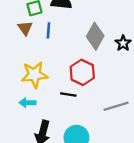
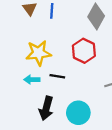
black line: (68, 94) -> (57, 76), moved

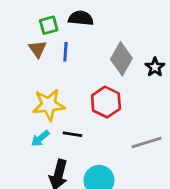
cyan arrow: (32, 80) -> (40, 138), turned -40

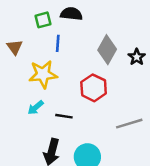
brown triangle: (38, 49) -> (15, 47), moved
yellow star: (49, 105) -> (43, 74), moved
cyan arrow: (40, 138) -> (36, 108), moved

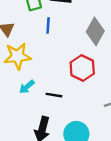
yellow star: (43, 74) -> (17, 56), moved

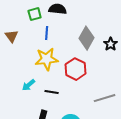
yellow star: (17, 56) -> (47, 59), moved

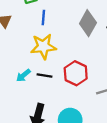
red hexagon: (76, 69) -> (76, 73), moved
black line: (52, 92) -> (45, 75), moved

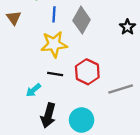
gray diamond: (88, 23) -> (82, 20), moved
cyan arrow: (23, 75) -> (33, 90), moved

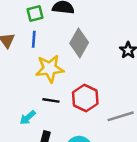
blue line: (54, 14) -> (34, 39), moved

